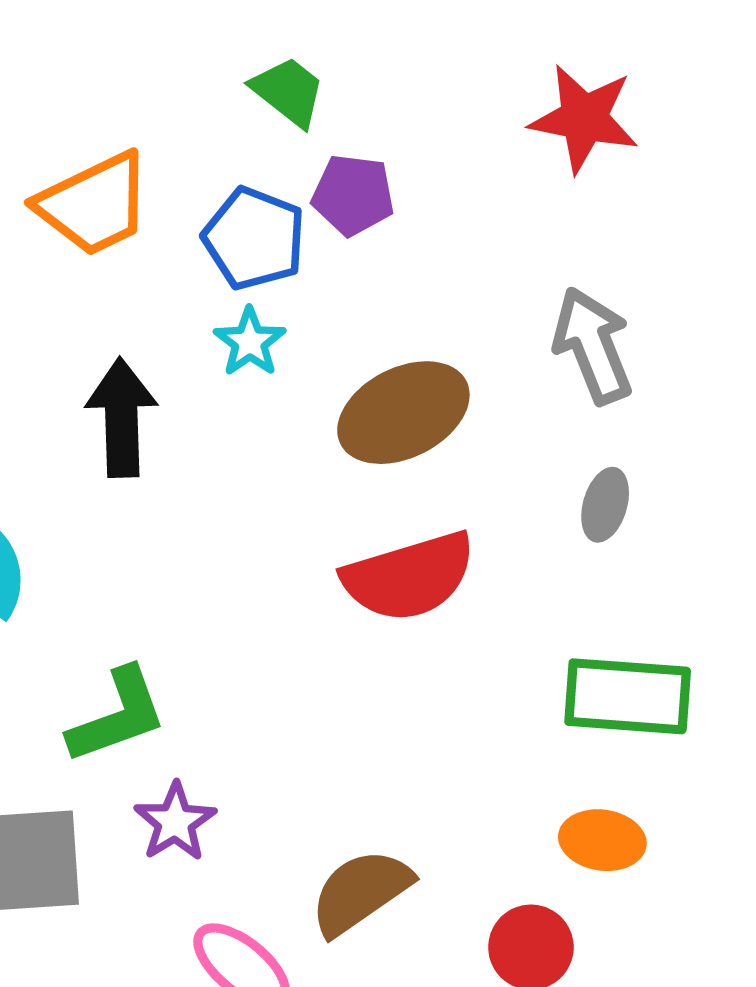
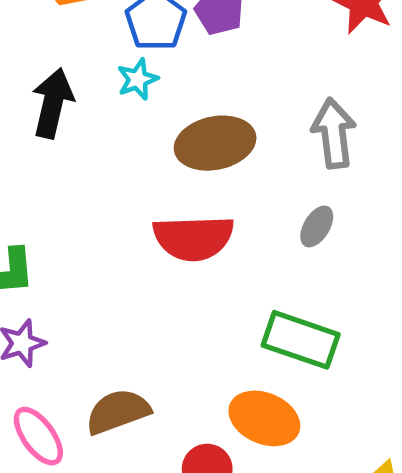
orange ellipse: (602, 840) -> (264, 418), size x1.4

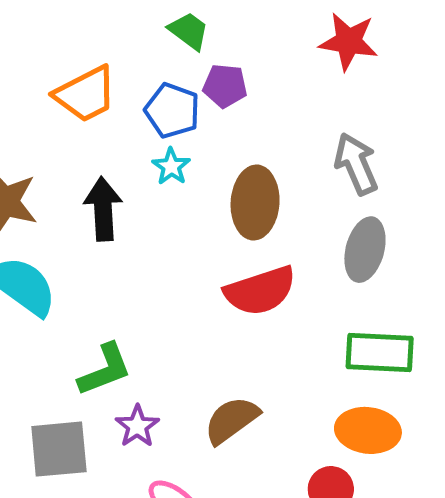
brown ellipse: (215, 143) -> (255, 203), turned -58
gray ellipse: (317, 226) -> (365, 250), size x1.6
brown semicircle: (118, 412) -> (232, 420), moved

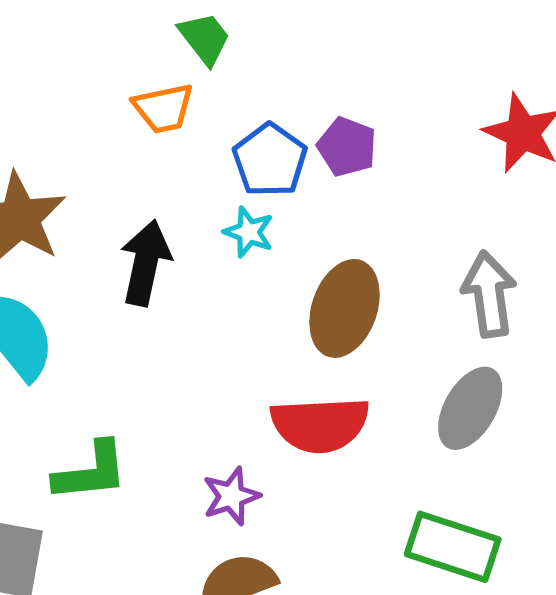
green trapezoid: (189, 31) -> (205, 38), moved
orange trapezoid: (86, 94) -> (163, 108), size x0.7
cyan star: (171, 166) -> (249, 232), turned -30
purple star: (137, 426) -> (231, 496), moved

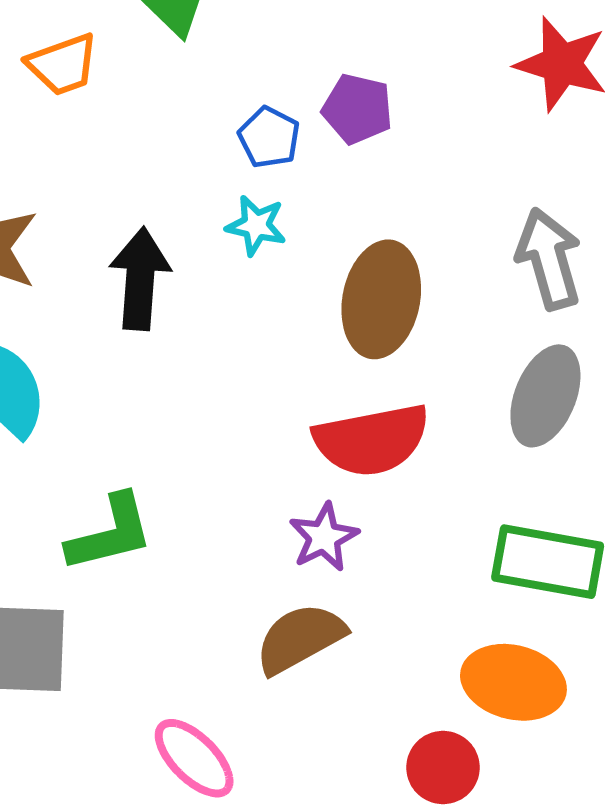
orange trapezoid: (163, 108) -> (63, 65), moved
blue pentagon: (270, 160) -> (269, 137), size x0.7
purple star: (231, 496) -> (324, 537), moved

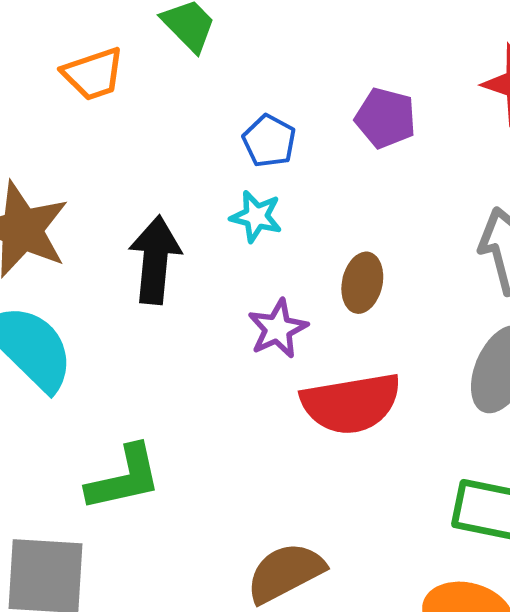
purple pentagon: (357, 109) -> (386, 118), moved
brown ellipse: (381, 299) -> (362, 283), size x0.6
purple star: (324, 537) -> (278, 329), moved

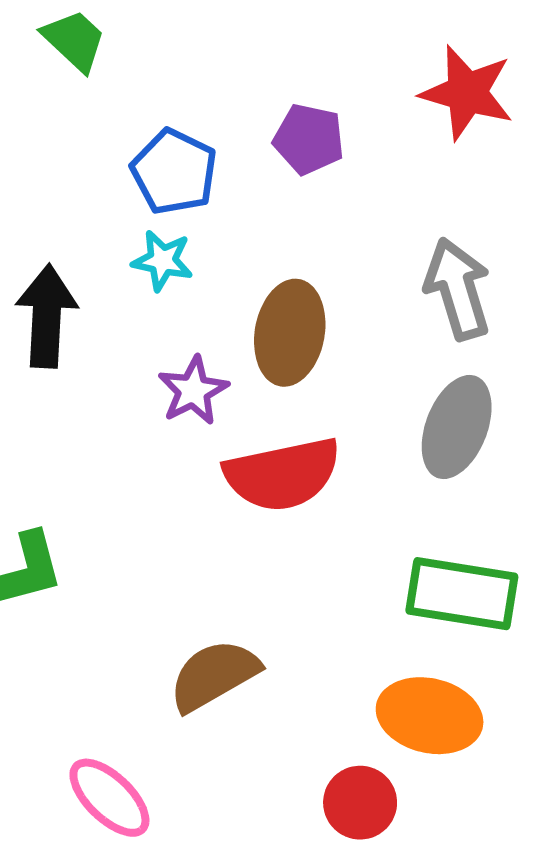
blue pentagon: (269, 141) -> (174, 172), size x1.4
brown ellipse: (362, 283) -> (290, 333), size x1.5

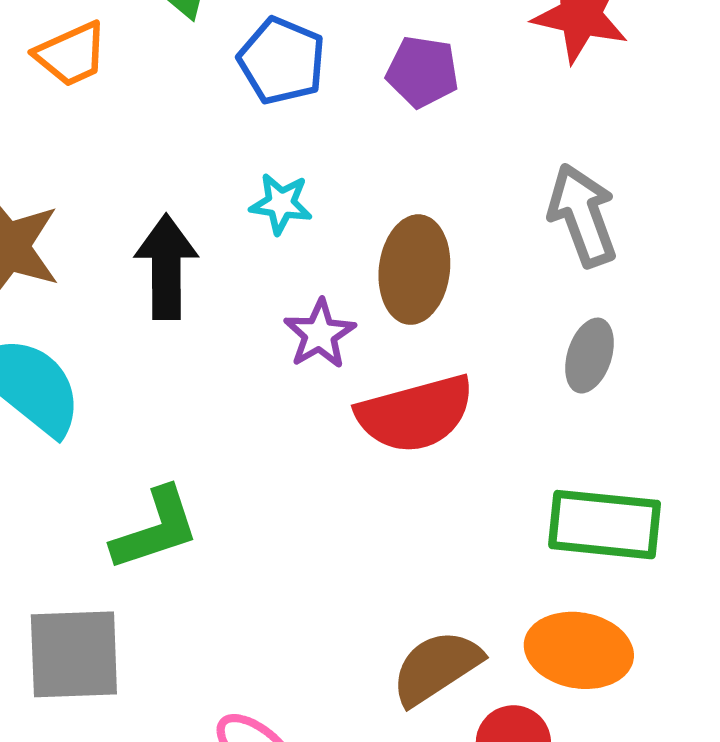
blue pentagon: (174, 172) -> (282, 61), moved
gray ellipse: (457, 427) -> (589, 356), size x0.7
brown semicircle: (214, 675) -> (436, 668), moved

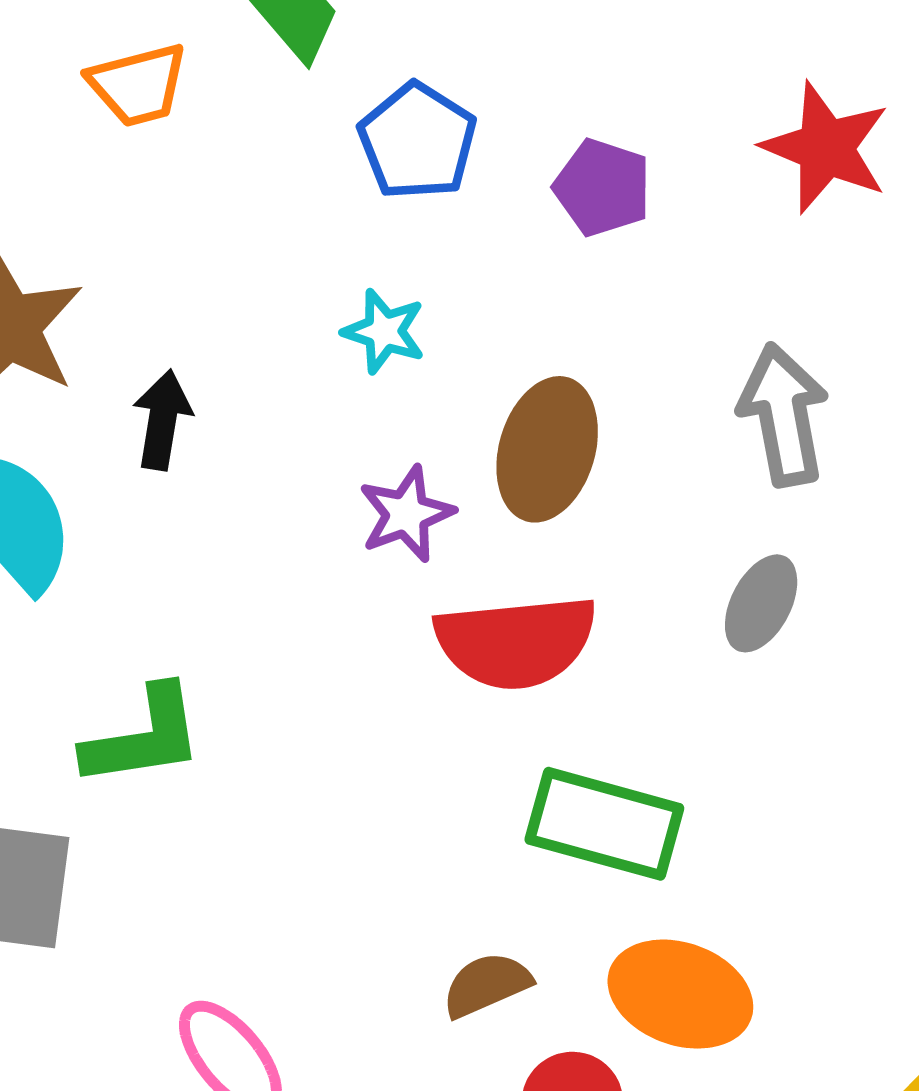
black arrow: (166, 267) -> (162, 420), moved, size x0.7
green rectangle: (605, 525) -> (604, 824), moved
brown semicircle: (436, 668) -> (487, 985), size x0.7

